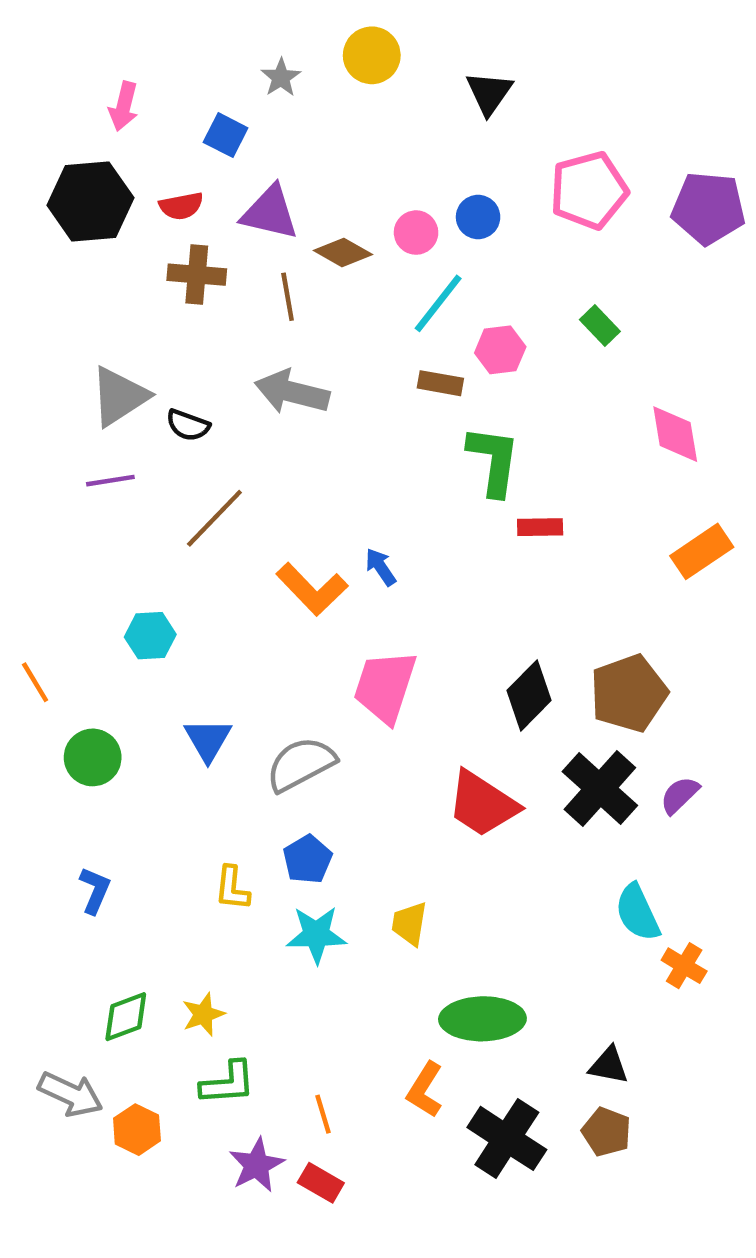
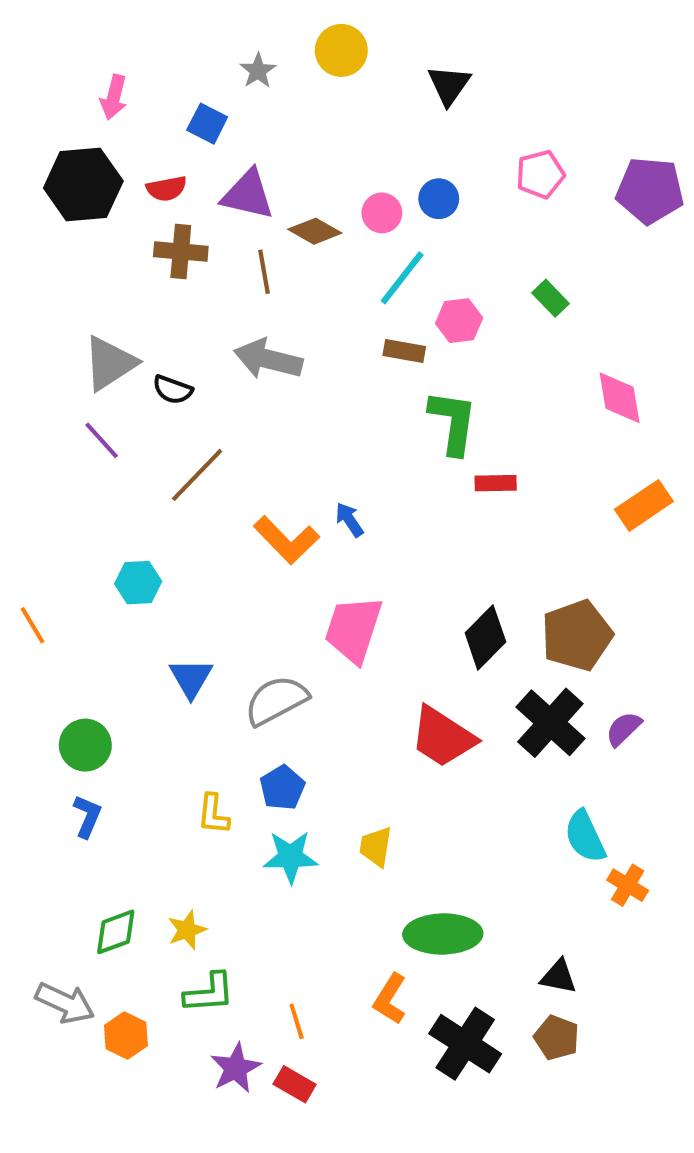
pink pentagon: (589, 190) -> (540, 174), size x0.7
purple line: (110, 481) -> (102, 440), turned 57
green circle: (93, 757) -> (85, 745), moved

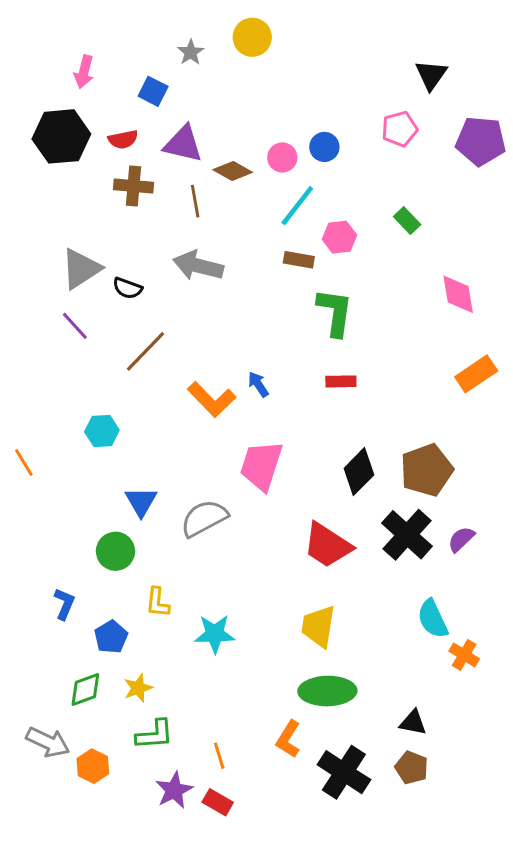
black triangle: (449, 85) -> (431, 75), moved
red rectangle: (496, 483) -> (341, 381), moved
green circle: (85, 745) -> (115, 551), moved
blue pentagon: (282, 788) -> (111, 637), moved
yellow trapezoid: (376, 847) -> (318, 626), moved, size x1.4

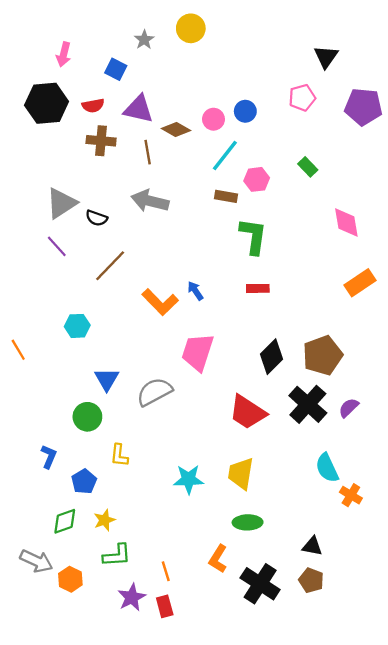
cyan star: (215, 634) -> (189, 479), moved
green ellipse: (327, 691) -> (248, 522), size x0.7
red rectangle: (218, 802) -> (165, 606), turned 45

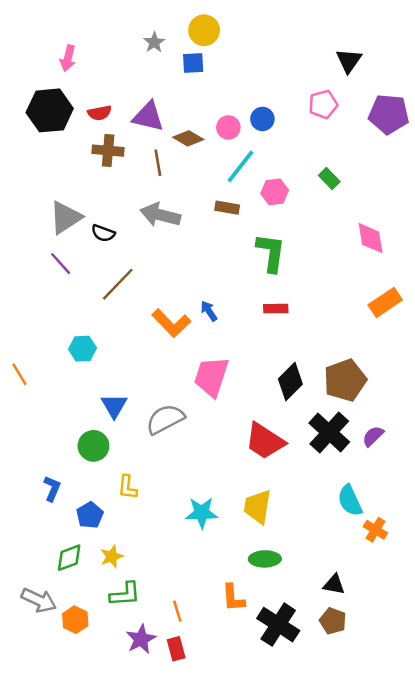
blue square: (116, 69) -> (193, 63), moved, turned -30
brown rectangle: (226, 196) -> (227, 208), moved
orange L-shape: (218, 559) -> (233, 598), turned -36

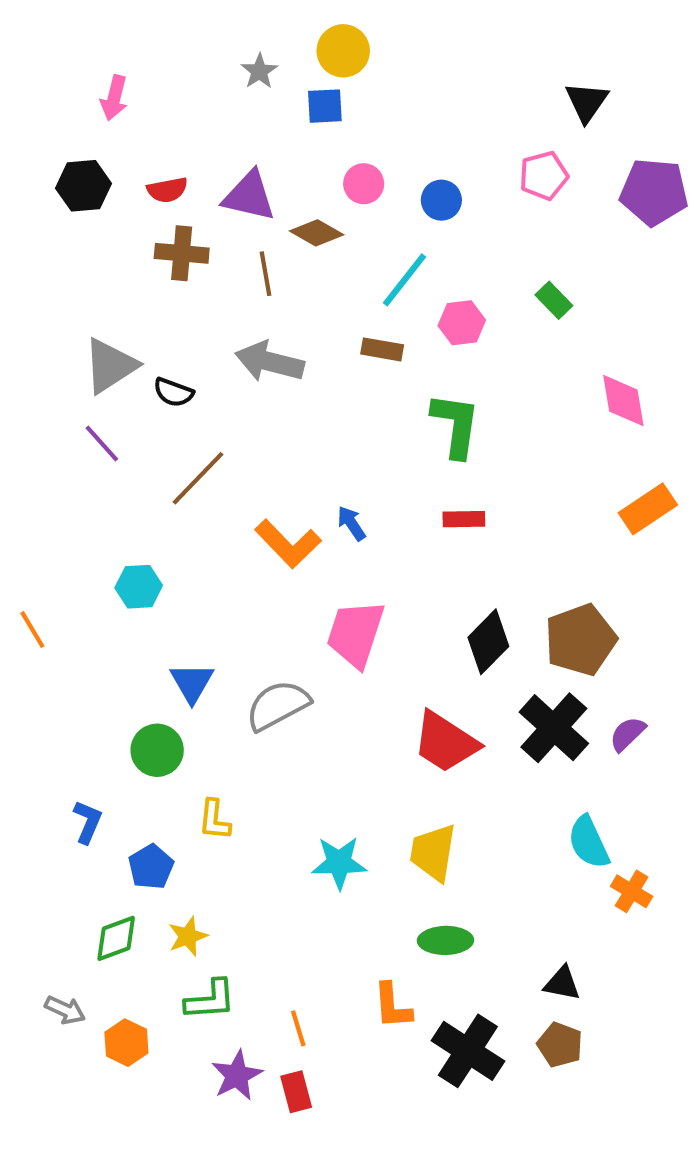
black hexagon: (50, 110) -> (83, 186), size x0.7
pink circle: (228, 127) -> (364, 184), moved
gray arrow: (39, 600) -> (65, 1010), size x0.7

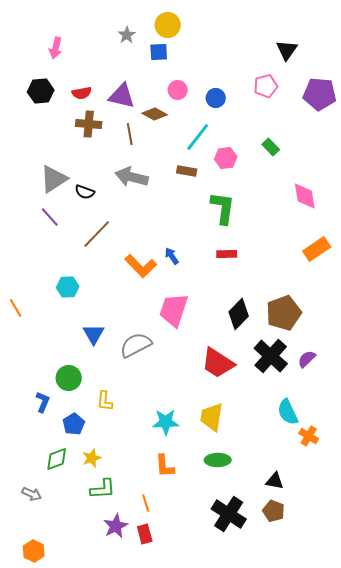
green circle: (157, 750) -> (69, 378), moved
orange L-shape: (392, 1006) -> (165, 466), moved
orange hexagon: (126, 1043) -> (34, 551), moved

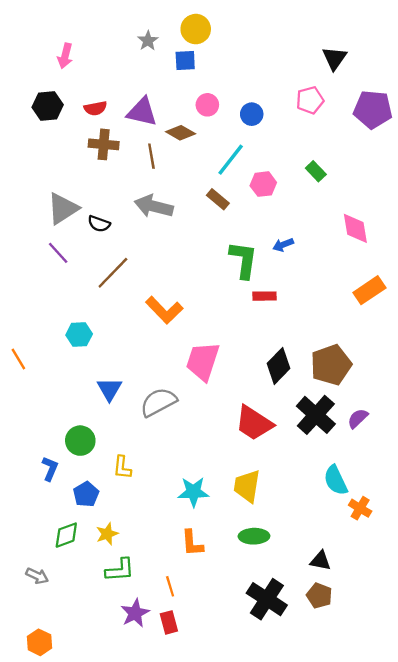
brown rectangle: (187, 171) -> (218, 199), turned 30
green L-shape: (223, 208) -> (244, 260), moved
blue arrow: (172, 256) -> (283, 245), moved, turned -78

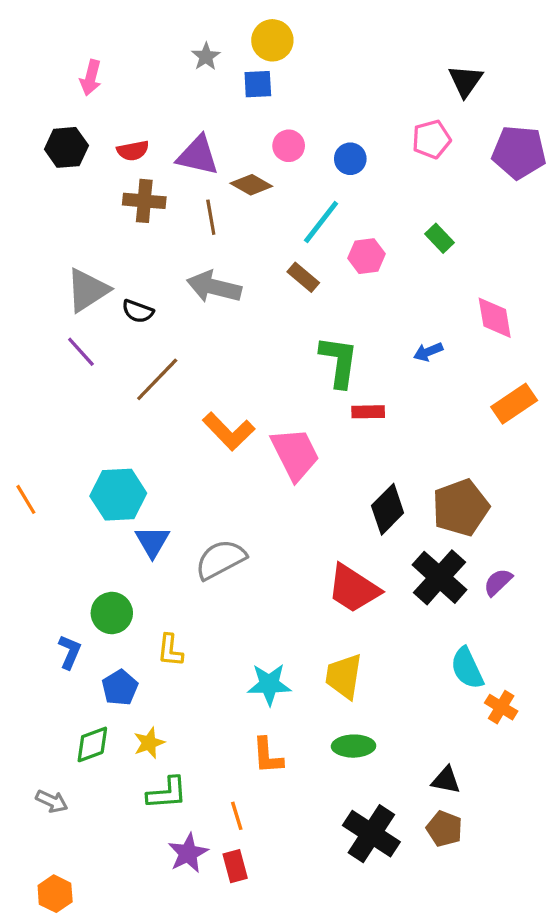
blue arrow: (283, 245) -> (428, 352), moved
cyan hexagon: (79, 334) -> (118, 495), moved, size x1.5
pink trapezoid: (203, 361) -> (295, 454), moved, turned 135

